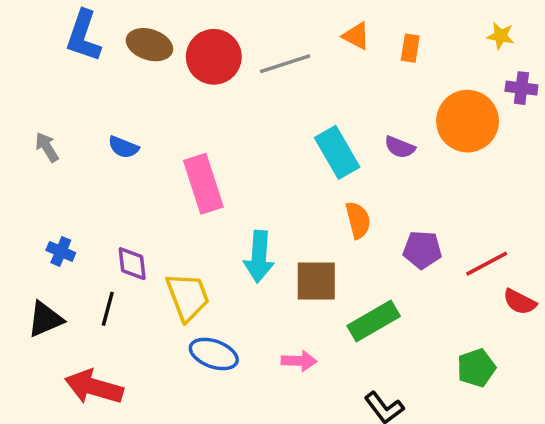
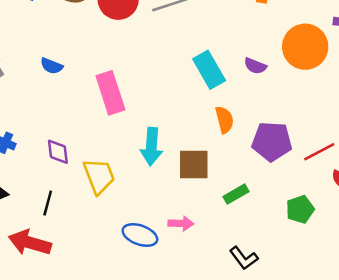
purple pentagon: (422, 250) -> (272, 141), size x1.4
black line: (108, 309) -> (48, 203), moved
green rectangle: (374, 321) -> (236, 194), size x0.7
blue ellipse: (214, 354) -> (140, 235), moved
green pentagon: (476, 368) -> (300, 209), moved

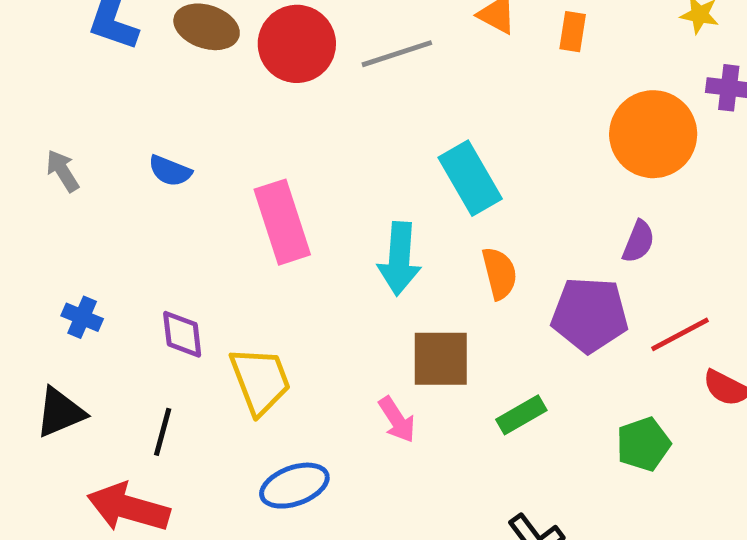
purple semicircle: (255, 66) -> (639, 242), moved, turned -90
cyan arrow: (151, 147) -> (399, 259), moved
pink arrow: (181, 223) -> (397, 420), moved, turned 55
blue ellipse: (140, 235) -> (294, 486), moved, turned -40

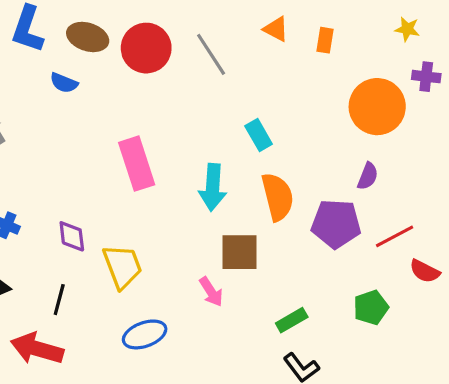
gray line: (397, 54) -> (211, 54), turned 75
blue semicircle: (170, 171) -> (64, 83), moved
cyan rectangle: (470, 178) -> (259, 135), size x0.7
orange semicircle: (499, 273) -> (278, 197), size x1.4
green rectangle: (521, 415) -> (292, 320), moved

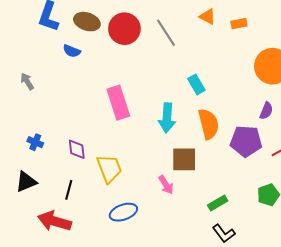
orange rectangle: (325, 40) -> (239, 24), turned 70

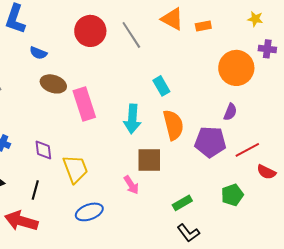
orange triangle: (208, 17) -> (172, 19), size x1.4
brown ellipse: (87, 22) -> (53, 84), moved

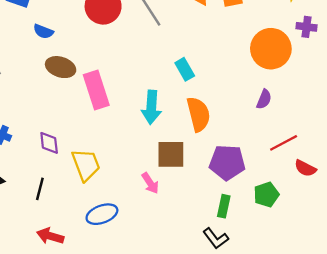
purple pentagon: (210, 142) -> (227, 162), moved
green rectangle: (182, 203) -> (224, 206), moved, turned -48
red arrow: (21, 221) -> (50, 236), moved, size x0.7

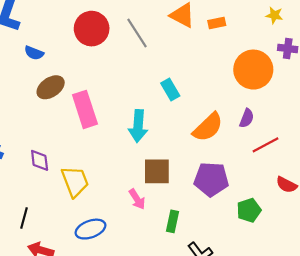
brown ellipse: (61, 67) -> (51, 87), turned -52
orange semicircle: (198, 114) -> (208, 127), moved, turned 60
red line: (284, 143) -> (265, 145), moved
black line: (40, 189) -> (24, 218), moved
green rectangle: (224, 206) -> (172, 221), moved

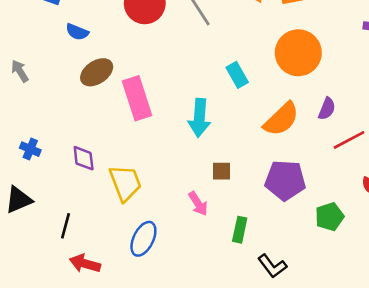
orange circle: (253, 70) -> (298, 53), moved
brown square: (157, 171) -> (222, 171), size x0.6
blue ellipse: (90, 229) -> (143, 239), turned -44

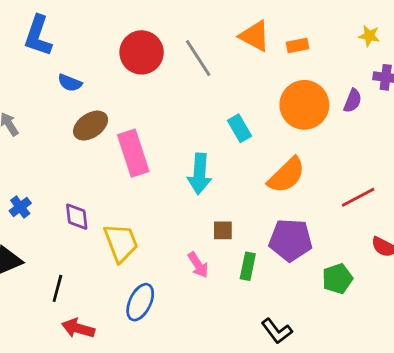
purple semicircle: (327, 109) -> (353, 101), moved
blue cross: (30, 149) -> (20, 207), turned 30
green rectangle: (240, 230) -> (248, 266), moved

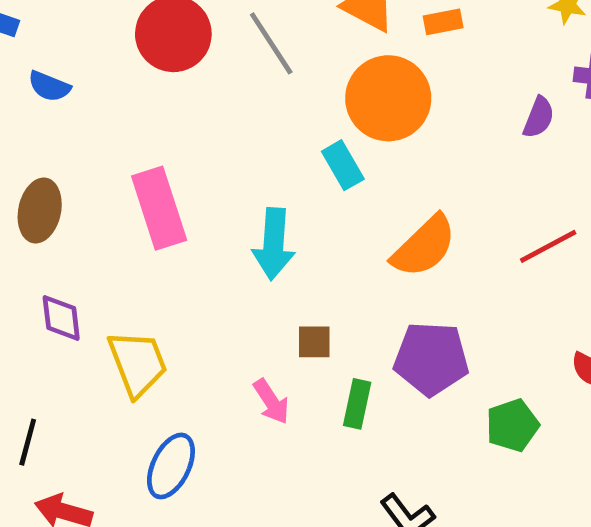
orange circle: (304, 105) -> (388, 98), moved
brown ellipse: (91, 126) -> (40, 211), moved, turned -44
red line: (358, 197) -> (548, 246), moved

